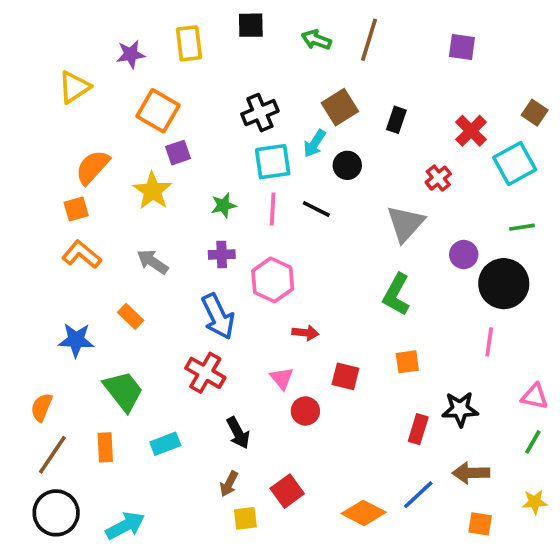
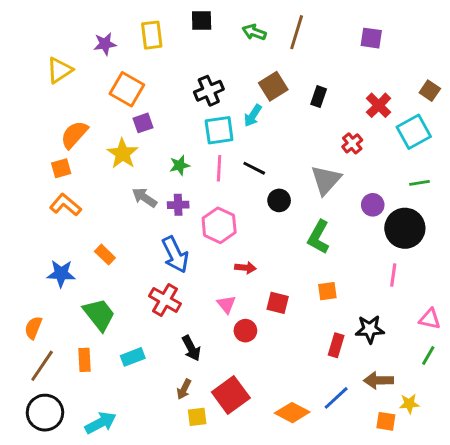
black circle: (347, 165) -> (279, 200), moved
gray arrow: (153, 262) -> (144, 197), moved
red square: (287, 491) -> (231, 395), size x1.4
yellow star: (535, 502) -> (409, 404), moved

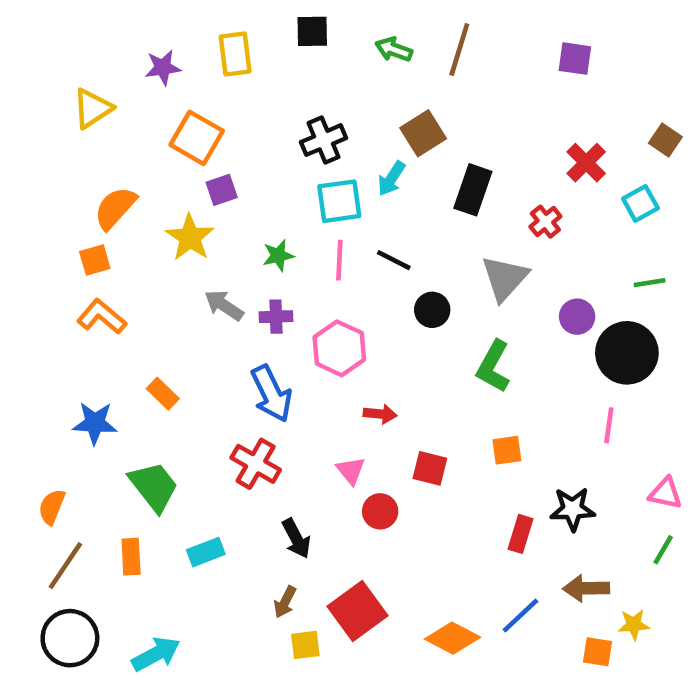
black rectangle: (319, 97) -> (473, 190), moved, size x1.5
cyan square: (414, 132) -> (640, 203), size x0.7

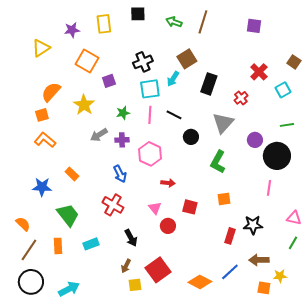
purple square: (222, 190) -> (109, 81), moved
gray arrow: (224, 305) -> (99, 135), turned -66
blue arrow: (271, 394) -> (120, 174), size x0.7
orange semicircle: (52, 507) -> (23, 224), turned 112

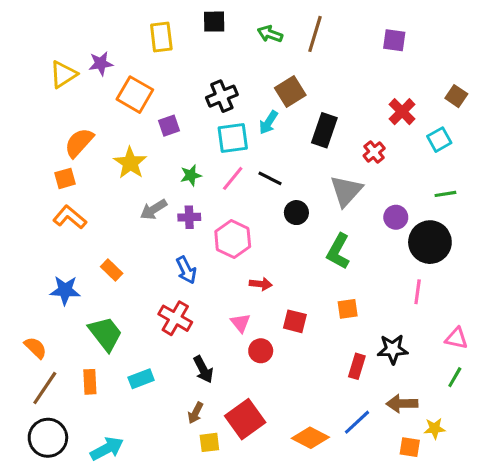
purple star: (72, 30) -> (101, 63), moved
pink line: (150, 115) -> (233, 178), turned 36

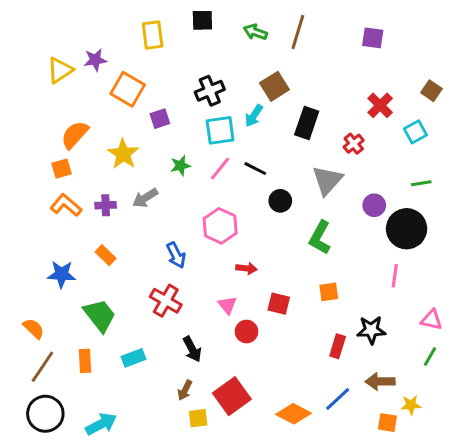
purple cross: (189, 217) -> (106, 205), moved

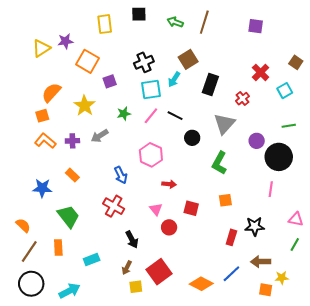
cyan rectangle: (133, 358) -> (92, 260), moved

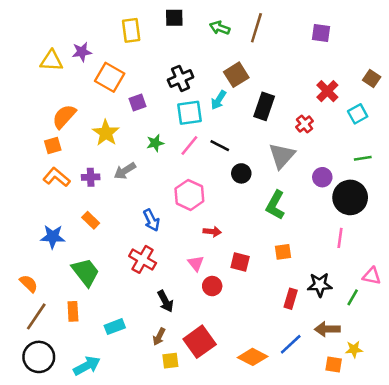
yellow triangle: (41, 48) -> (51, 61), turned 36
green line: (295, 244) -> (353, 297), moved

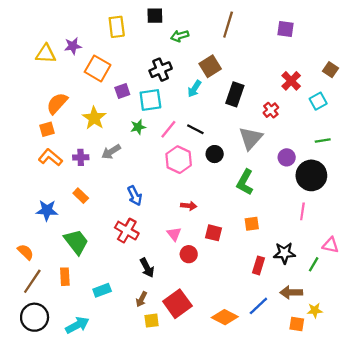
green arrow: (220, 28) -> (180, 36), moved, turned -36
cyan square: (189, 113) -> (150, 100), moved
pink hexagon: (189, 195) -> (179, 160), moved

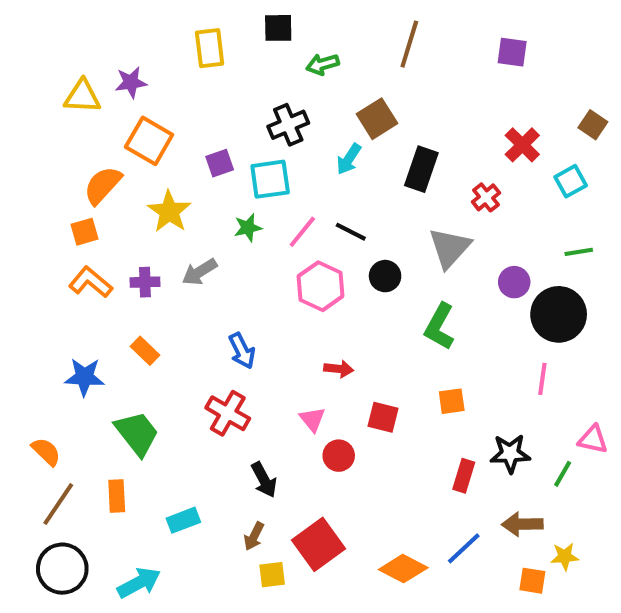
orange square: (98, 68) -> (149, 141), moved

